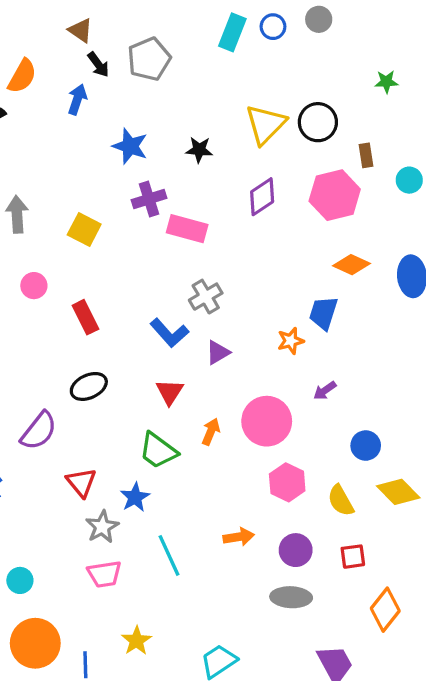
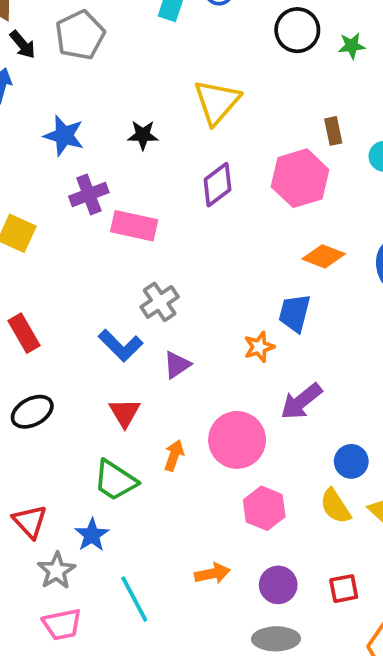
black circle: (318, 122) -> (297, 30), moved
purple arrow: (325, 391) -> (301, 401), size x1.6
yellow semicircle: (341, 501) -> (335, 506), moved

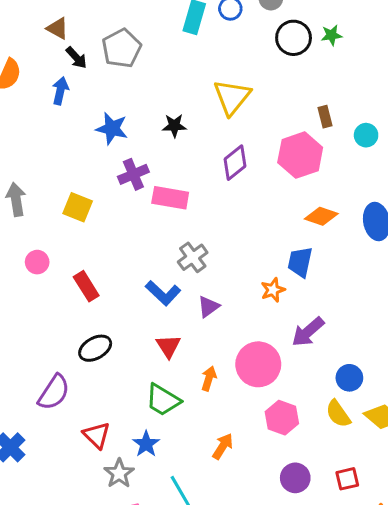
green star: (352, 46) -> (332, 35), moved
orange arrow: (212, 573) -> (223, 446), moved, turned -44

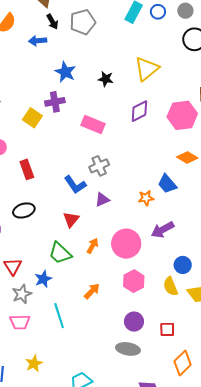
blue arrow: (60, 91) -> (38, 41), turned -120
purple cross: (133, 174) -> (55, 102), moved
blue trapezoid: (300, 262) -> (167, 184), turned -65

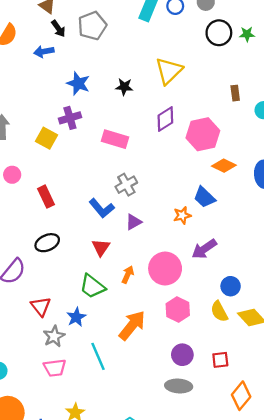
pink hexagon: (182, 115) -> (203, 134), moved
orange arrow: (92, 291) -> (132, 325), size x1.6

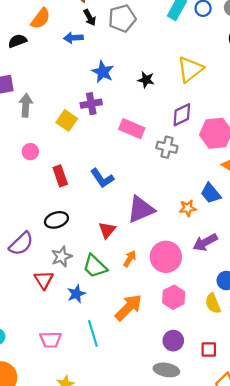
gray cross: (126, 185) -> (167, 147), moved, turned 36
blue L-shape: (102, 208) -> (102, 178), moved
purple triangle: (134, 222) -> (141, 209), size x1.8
gray star: (54, 336) -> (62, 257), moved

